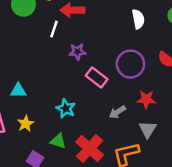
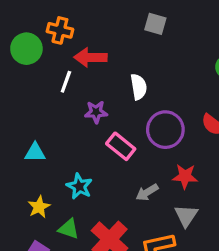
white semicircle: (138, 19) -> (139, 87), moved
cyan triangle: (18, 91) -> (35, 153), moved
yellow star: (26, 124) -> (39, 207), moved

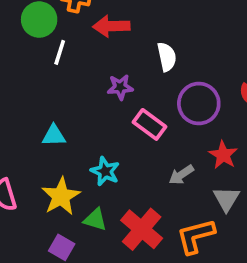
white line: (66, 82) -> (60, 52), moved
red star: (185, 176) -> (223, 155), turned 30
yellow star: (39, 207) -> (61, 196), size x1.5

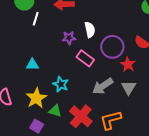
white semicircle: (167, 57) -> (90, 30), moved
red star: (223, 155) -> (128, 64), moved
gray arrow: (181, 175) -> (103, 86), size x1.5
gray triangle: (226, 199) -> (129, 88), moved

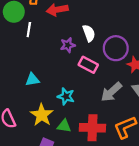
red cross: (81, 116) -> (92, 128), turned -30

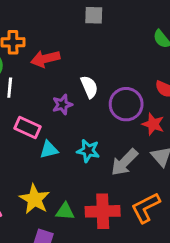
pink rectangle: (88, 65) -> (27, 128), moved
cyan triangle: (32, 80) -> (49, 150), moved
cyan star: (66, 96) -> (88, 151), moved

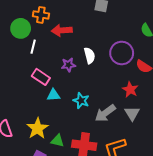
purple circle: (126, 104) -> (122, 53), moved

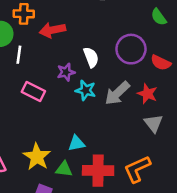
cyan triangle: (53, 95) -> (76, 143), moved
cyan star: (81, 101) -> (86, 90), moved
gray arrow: (105, 113) -> (117, 93), moved

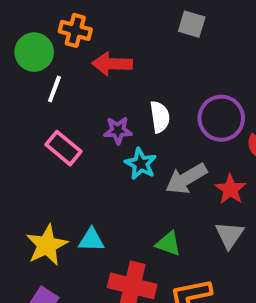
cyan triangle: (76, 143) -> (91, 240), moved
green triangle: (64, 169) -> (168, 244), moved

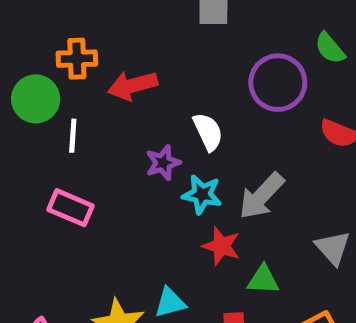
purple circle: (221, 118) -> (278, 83), moved
pink rectangle: (63, 148) -> (70, 208), moved
red star: (230, 189) -> (221, 246), moved

